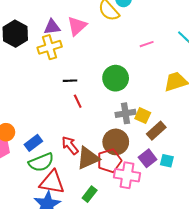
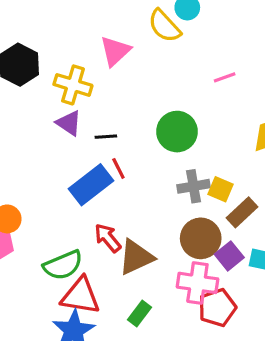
purple triangle: (52, 27) -> (69, 123), moved, turned 42
yellow cross: (50, 47) -> (73, 85), turned 35
brown circle: (116, 142) -> (201, 238), moved
blue rectangle: (33, 143) -> (91, 185), moved, size x1.5
red pentagon: (109, 161) -> (217, 308), moved

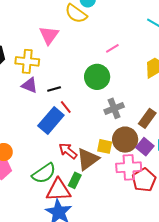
pink line: (225, 77) -> (112, 48), moved
yellow square: (220, 189) -> (105, 146), moved
green rectangle: (140, 314) -> (75, 180), moved

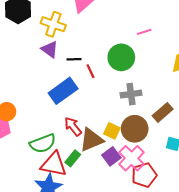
red line: (66, 107) -> (90, 71), moved
purple square: (145, 147) -> (111, 156), moved
pink cross: (129, 167) -> (131, 158), turned 35

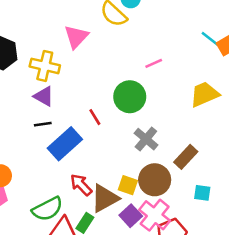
black line: (74, 59) -> (43, 124), moved
gray cross: (131, 94) -> (146, 139), turned -36

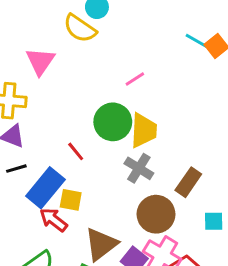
yellow trapezoid: (204, 94) -> (144, 130), moved, turned 124
red arrow: (81, 185) -> (54, 220), moved
yellow square: (128, 185) -> (71, 200), moved

